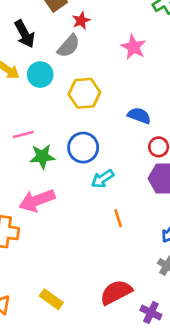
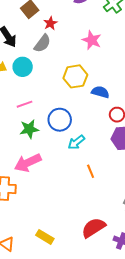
yellow hexagon: (84, 93) -> (75, 76), moved
pink line: (23, 135) -> (25, 104), moved

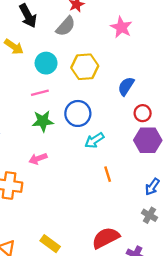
cyan circle: (23, 67) -> (46, 63), moved
yellow hexagon: (75, 76) -> (85, 67), moved
blue semicircle: (100, 92) -> (126, 86), turned -78
pink arrow: (28, 163) -> (38, 159), size x0.6

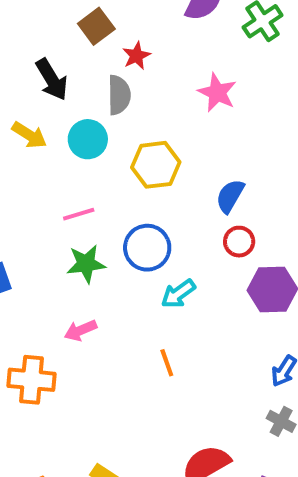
gray semicircle: (66, 26) -> (119, 95), turned -40
cyan circle: (46, 63) -> (88, 139), moved
red circle: (143, 113) -> (239, 242), moved
orange line: (108, 174) -> (167, 363), moved

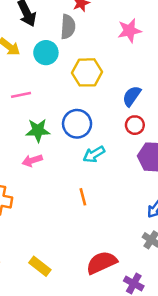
pink star: (217, 92) -> (129, 31), turned 30
pink line: (79, 214) -> (21, 95), moved
pink arrow: (80, 330) -> (32, 160), moved

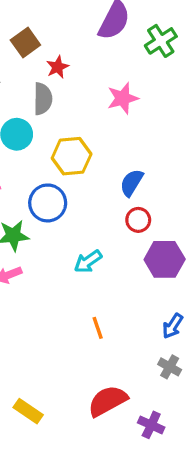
blue circle: (77, 124) -> (48, 203), moved
orange line: (83, 197) -> (98, 328), moved

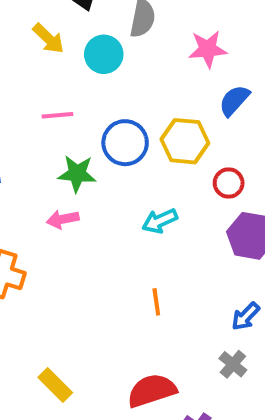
pink star: (123, 98) -> (208, 49), moved
yellow hexagon: (72, 156) -> (185, 141), moved
blue semicircle: (132, 183) -> (234, 100), moved

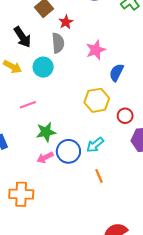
blue circle: (125, 143) -> (68, 151), moved
orange line: (156, 302) -> (99, 176), moved

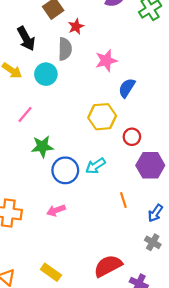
pink line: (28, 105) -> (25, 114), turned -35
pink arrow: (45, 157) -> (56, 210), moved
orange line: (99, 176) -> (123, 200), moved

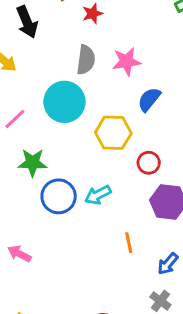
gray semicircle: (65, 49) -> (86, 60), moved
cyan circle: (46, 74) -> (64, 102), moved, size x1.4
pink arrow: (56, 210) -> (19, 254), moved, turned 42

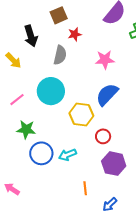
gray semicircle: (86, 60) -> (60, 55), moved
pink star: (126, 61) -> (105, 60), moved
blue semicircle: (149, 99) -> (107, 95), size x1.4

